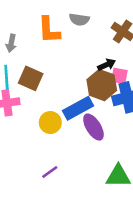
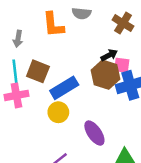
blue rectangle: (78, 108) -> (64, 88), moved
purple ellipse: (93, 127) -> (94, 133), moved

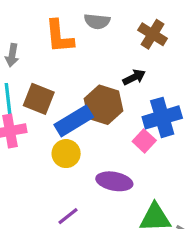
pink square: (122, 65) -> (144, 141), moved, turned 35
brown hexagon: (106, 75) -> (103, 105), moved
purple ellipse: (94, 133) -> (114, 181), turned -45

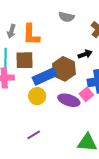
orange L-shape: (59, 36) -> (31, 35), moved
brown square: (39, 99) -> (24, 60), turned -30
purple ellipse: (114, 181) -> (69, 100), moved

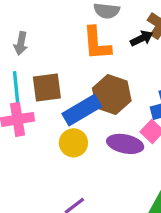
orange L-shape: (31, 35) -> (97, 43), moved
black arrow: (85, 54) -> (142, 38), moved

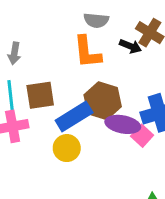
black arrow: (142, 38) -> (130, 46), turned 50
purple ellipse: (125, 144) -> (123, 124), moved

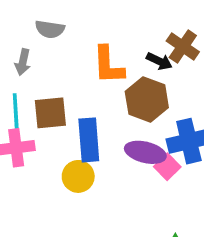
gray semicircle: (96, 20) -> (50, 29), moved
brown hexagon: (103, 101) -> (147, 99), moved
blue rectangle: (74, 116) -> (89, 140), turned -66

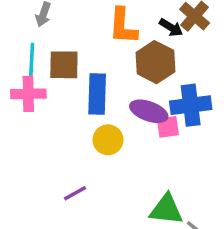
pink square: (167, 167) -> (168, 127), turned 30
yellow circle: (78, 176) -> (108, 140), moved

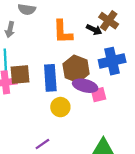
brown hexagon: (155, 62) -> (76, 69), moved
brown square: (64, 65) -> (20, 74), moved
blue cross: (191, 105) -> (112, 61), moved

